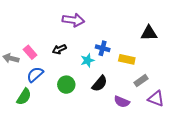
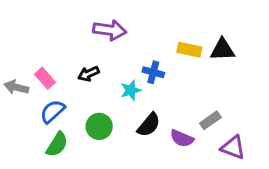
yellow rectangle: (127, 59) -> (189, 50), moved
green semicircle: (24, 97) -> (57, 144), moved
purple semicircle: (122, 102) -> (182, 138), moved

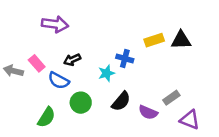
purple arrow: (110, 30) -> (55, 24), moved
yellow rectangle: (189, 50) -> (154, 40), turned -30
blue semicircle: (52, 111) -> (59, 81), moved, turned -110

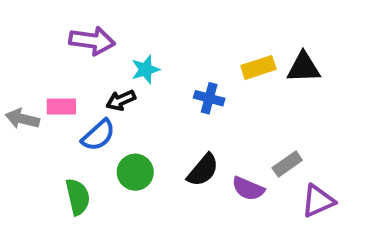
pink rectangle: (37, 63) -> (61, 106), turned -49
cyan star: (106, 73) -> (146, 70), moved
blue semicircle: (59, 81) -> (98, 135), turned -70
green semicircle: (46, 117) -> (78, 197), turned -45
purple triangle: (190, 120) -> (318, 201), turned -45

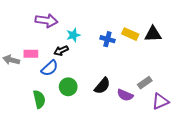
yellow rectangle: (258, 67) -> (130, 34), turned 42
blue cross: (209, 98) -> (107, 39), moved

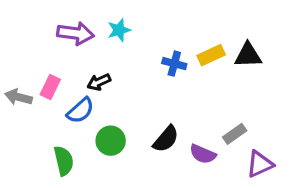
yellow rectangle: (130, 34) -> (211, 55), turned -49
cyan star: (73, 35) -> (119, 30), moved
pink rectangle: (31, 54) -> (50, 87), turned -64

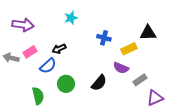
purple arrow: (75, 33) -> (23, 25), moved
yellow rectangle: (211, 55) -> (129, 49), moved
pink rectangle: (50, 87) -> (30, 52), turned 32
purple semicircle: (203, 154) -> (121, 68), moved

